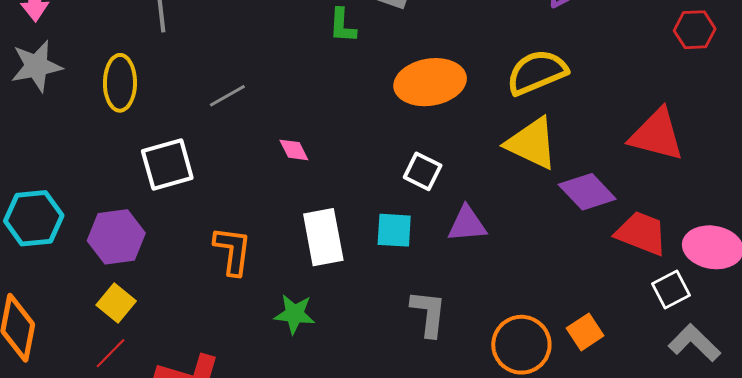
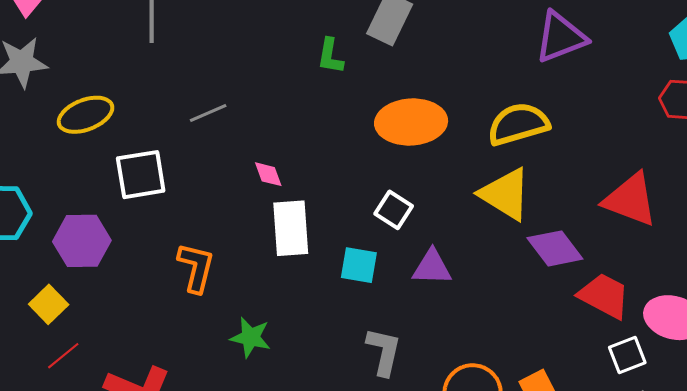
yellow ellipse: (120, 83) -> (86, 115), moved, turned 62
white rectangle: (323, 237) -> (291, 228), moved
yellow square: (116, 303) -> (49, 304), moved

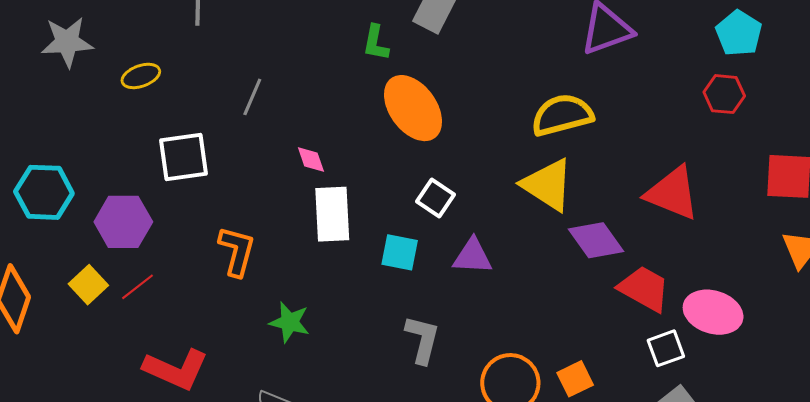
gray line: (208, 113) -> (252, 97), turned -45
yellow ellipse: (86, 115) -> (141, 76), moved, size x0.7
orange ellipse: (411, 122) -> (413, 108), moved, turned 56
red line: (63, 356) -> (137, 287), moved

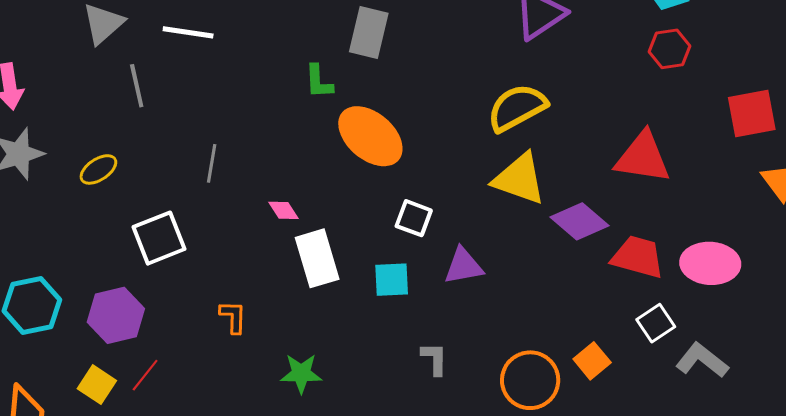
orange L-shape: (237, 251) -> (233, 317), size x0.7
gray L-shape: (422, 339) -> (434, 359), size x0.7
white square: (666, 348) -> (656, 323), moved

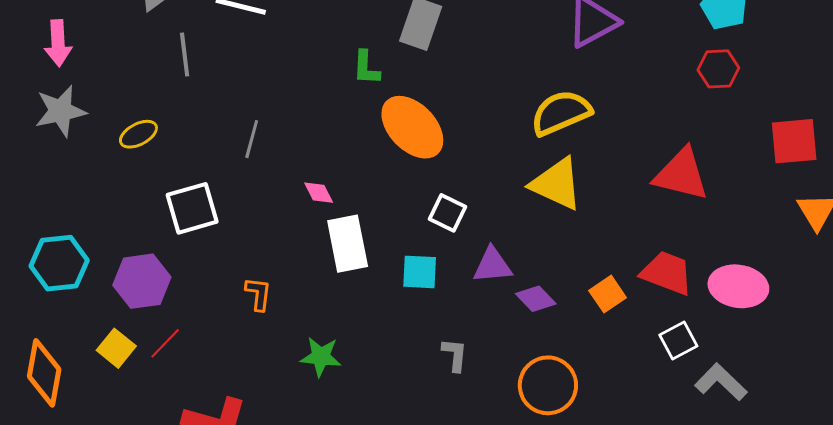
purple diamond: (580, 221) -> (536, 299), moved, size x0.7
orange square: (592, 361) -> (608, 294), moved

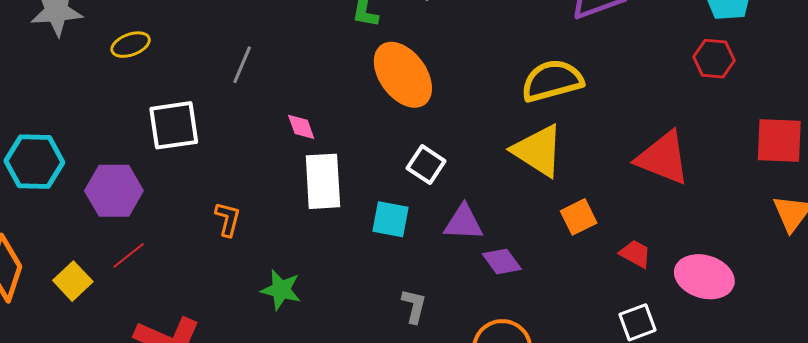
red trapezoid: (667, 273) -> (635, 254), size x0.6
orange square: (608, 294) -> (579, 217), moved
yellow square: (116, 348) -> (73, 281), moved

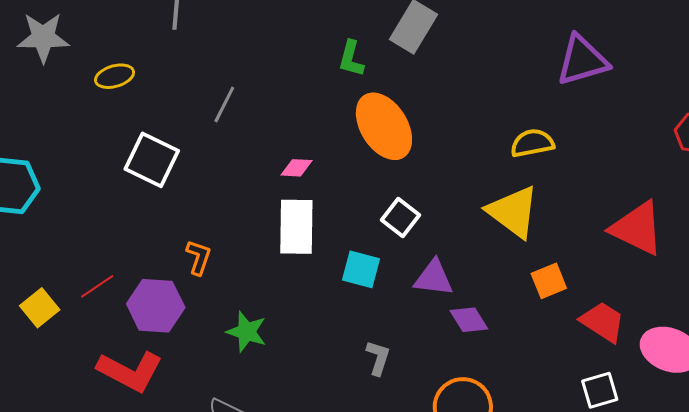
yellow semicircle: (552, 81) -> (532, 143), size x0.7
white square: (174, 125) -> (152, 160), turned 30
pink diamond: (301, 127) -> (296, 168), moved, turned -72
purple hexagon: (114, 191) -> (156, 306), moved
red trapezoid: (635, 254) -> (603, 322), size x1.4

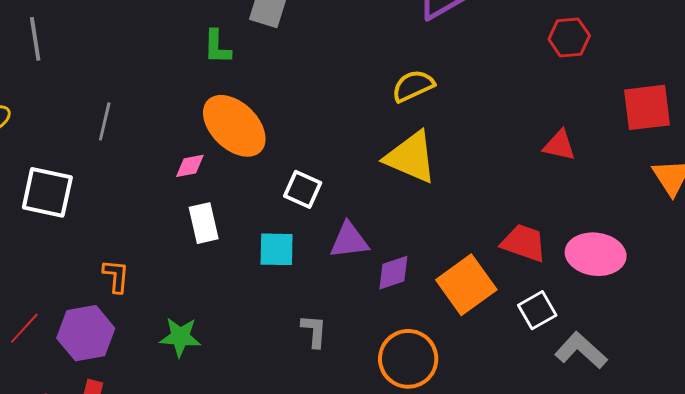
orange ellipse: (384, 126) -> (234, 126), moved
white rectangle: (296, 227) -> (204, 223), size x0.7
red triangle: (637, 228) -> (559, 145), moved, size x0.6
orange square: (549, 281) -> (466, 285), moved, size x1.6
purple diamond: (469, 320) -> (393, 273), turned -63

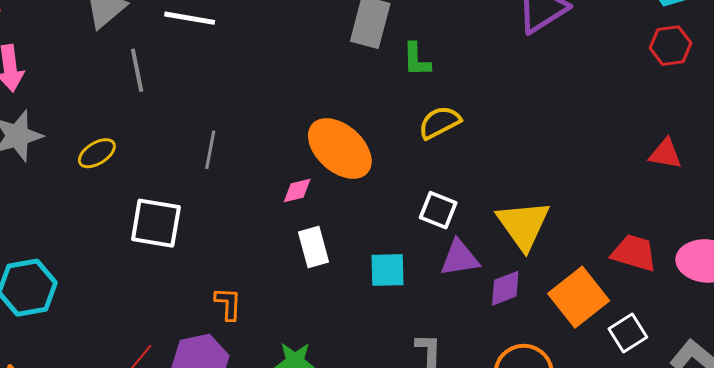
green L-shape: (217, 47) -> (417, 60), moved
yellow semicircle: (413, 86) -> (440, 122), moved
yellow triangle: (411, 157) -> (523, 225), moved, turned 34
white square: (303, 189) -> (438, 210), moved
white square: (537, 310) -> (628, 333), moved

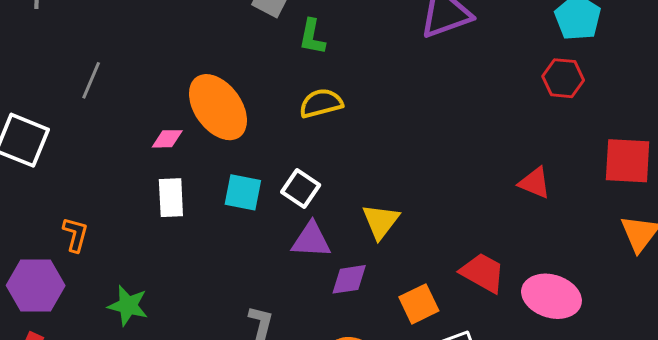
yellow triangle: (523, 225) -> (381, 221), size x0.7
cyan square: (387, 270) -> (243, 192), moved
orange square: (579, 297) -> (419, 304), size x0.7

